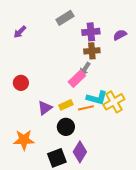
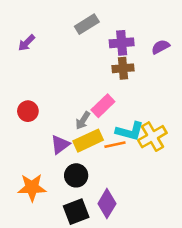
gray arrow: (85, 69) -> (83, 121), moved
yellow rectangle: (66, 105) -> (88, 141), size x1.5
black circle: (66, 127) -> (76, 175), moved

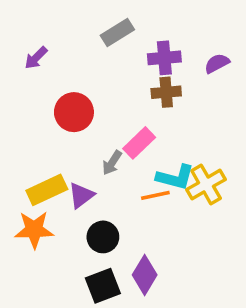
red circle: (28, 111) -> (74, 112), moved, size x1.4
yellow rectangle: (88, 141) -> (47, 190), moved
orange star: (32, 187) -> (34, 230), moved

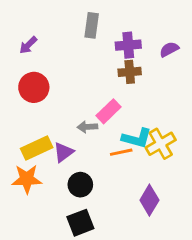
gray rectangle: (117, 33) -> (92, 25), turned -50
red circle: (74, 112) -> (34, 87), moved
gray arrow: (112, 163) -> (87, 127), turned 54
purple diamond: (145, 275) -> (149, 200), moved

